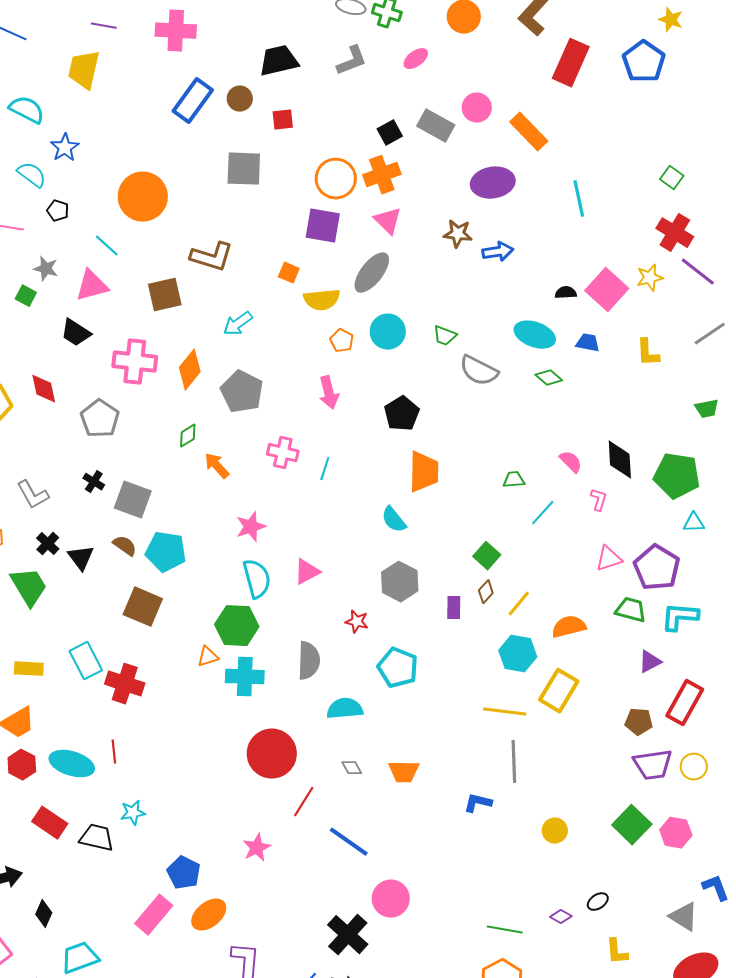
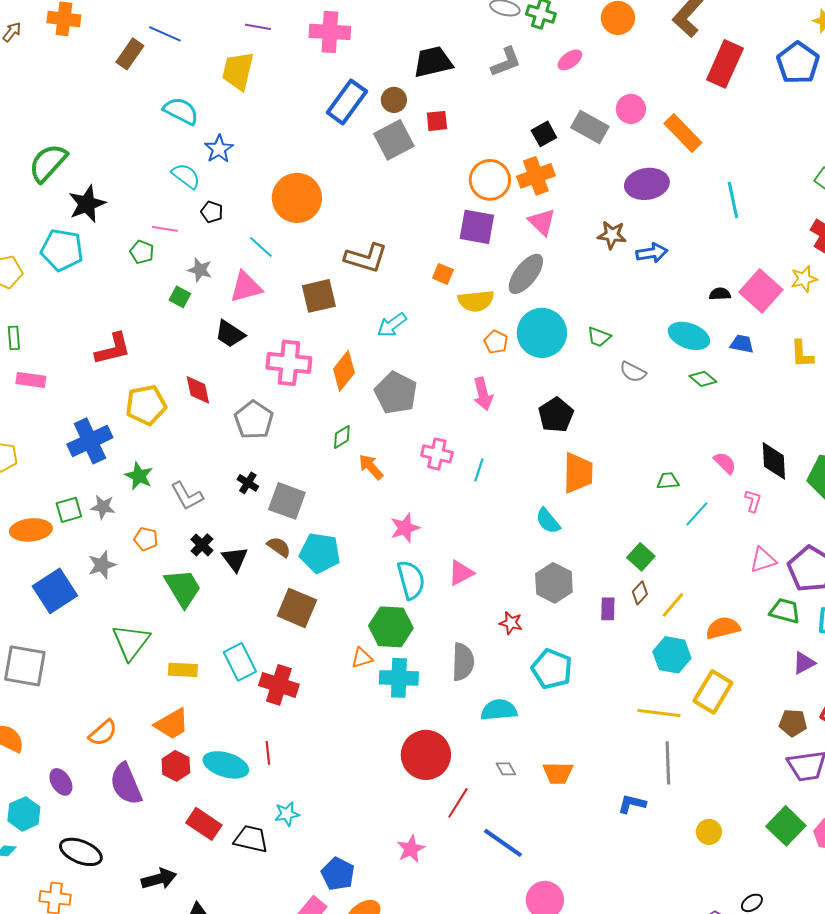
gray square: (244, 169) -> (394, 140), moved, turned -30
cyan circle: (388, 332) -> (542, 333), size x1.4
gray semicircle: (479, 371) -> (633, 372), size x0.7

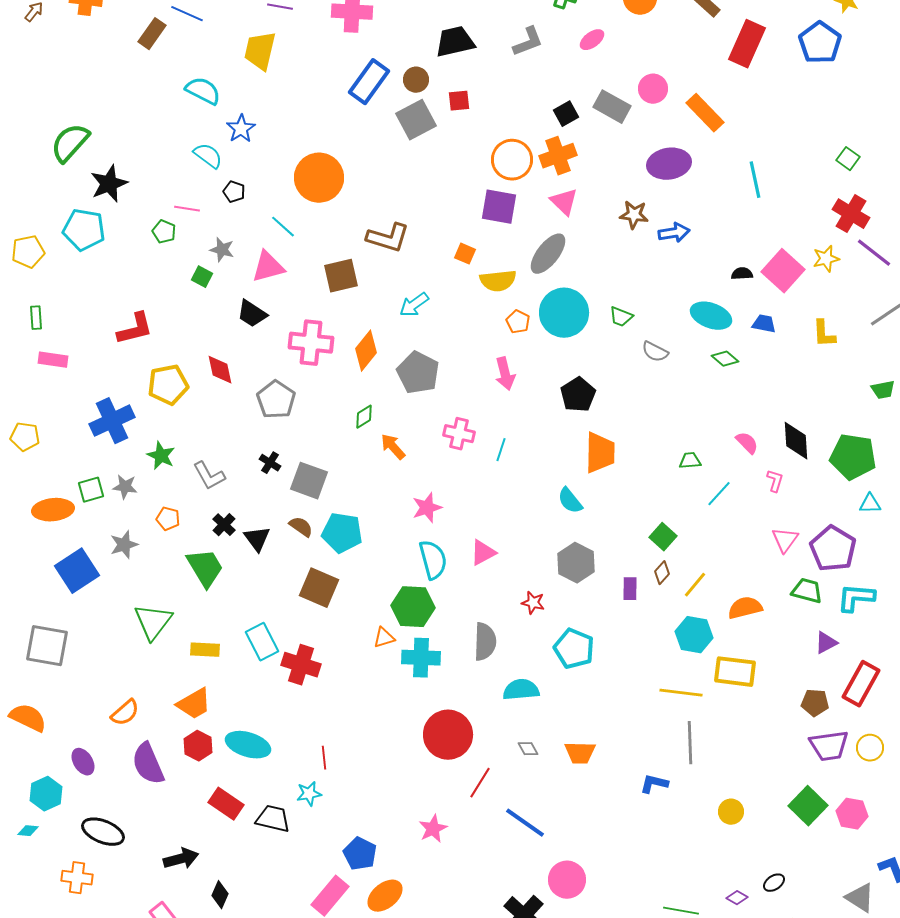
pink triangle: (763, 560) -> (785, 540), turned -36
yellow rectangle: (713, 692) -> (735, 672), turned 66
red line: (268, 753) -> (324, 758), moved

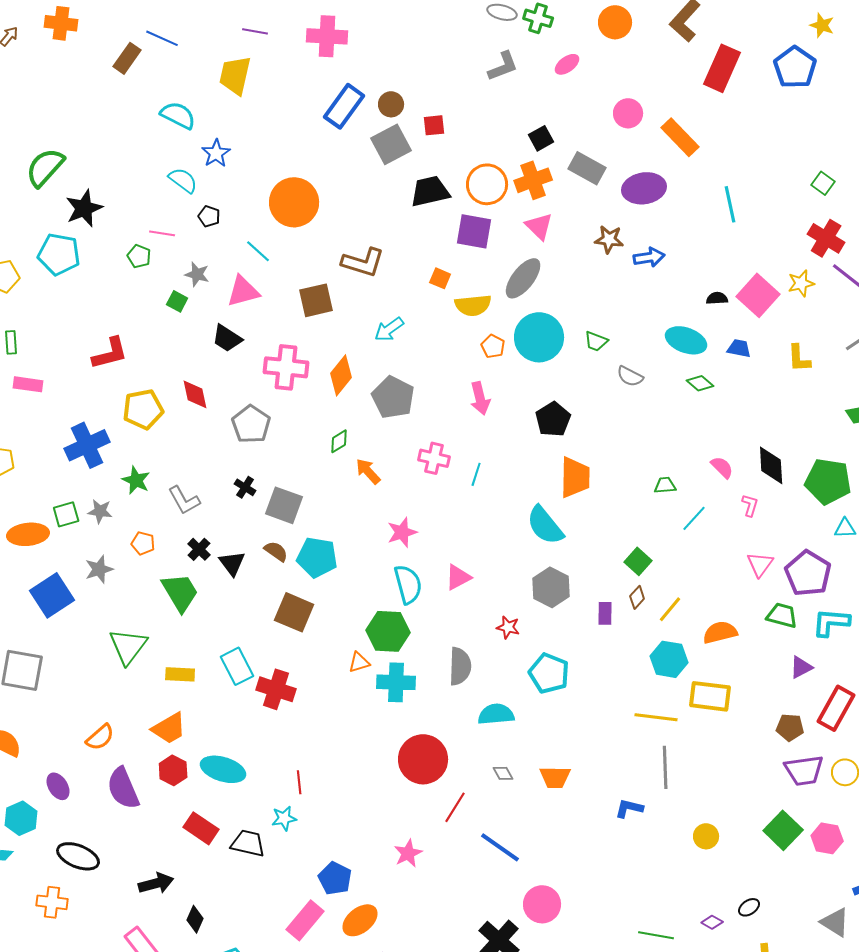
black trapezoid: (455, 42) -> (430, 191), moved
gray rectangle: (612, 107) -> (587, 168), moved
cyan semicircle: (570, 501) -> (545, 525), size x1.5

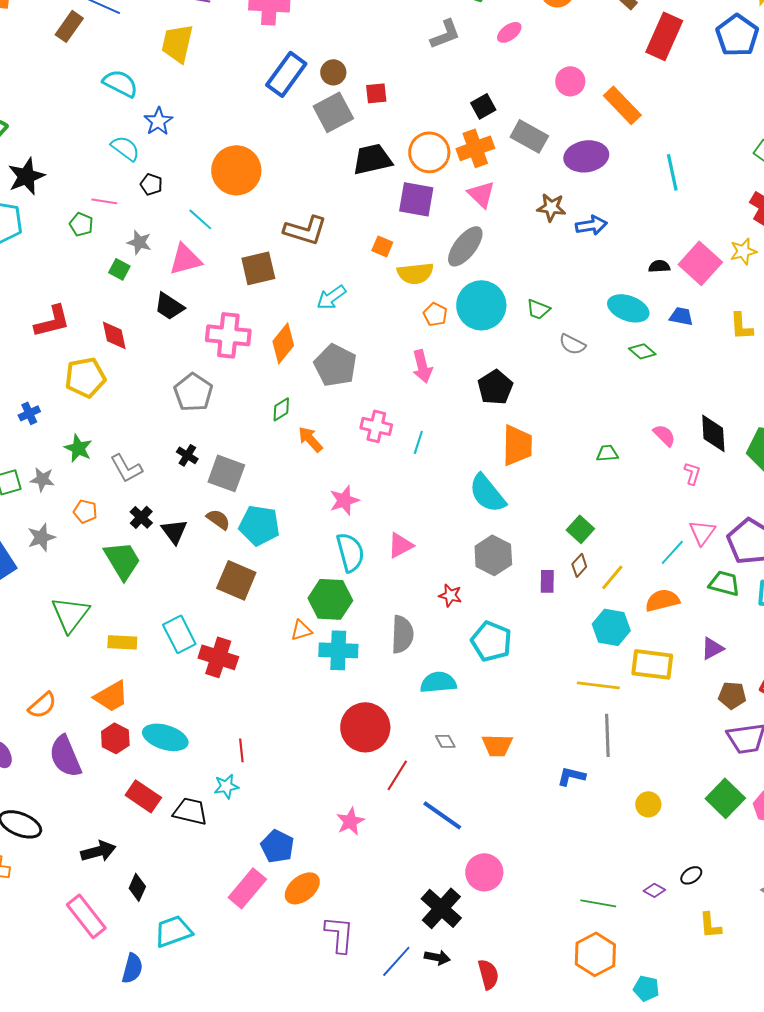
red diamond: (195, 394) -> (114, 335), moved
blue cross: (87, 445) -> (29, 413), size x0.5
cyan line: (694, 518) -> (672, 552), moved
purple triangle: (801, 667) -> (712, 648), moved

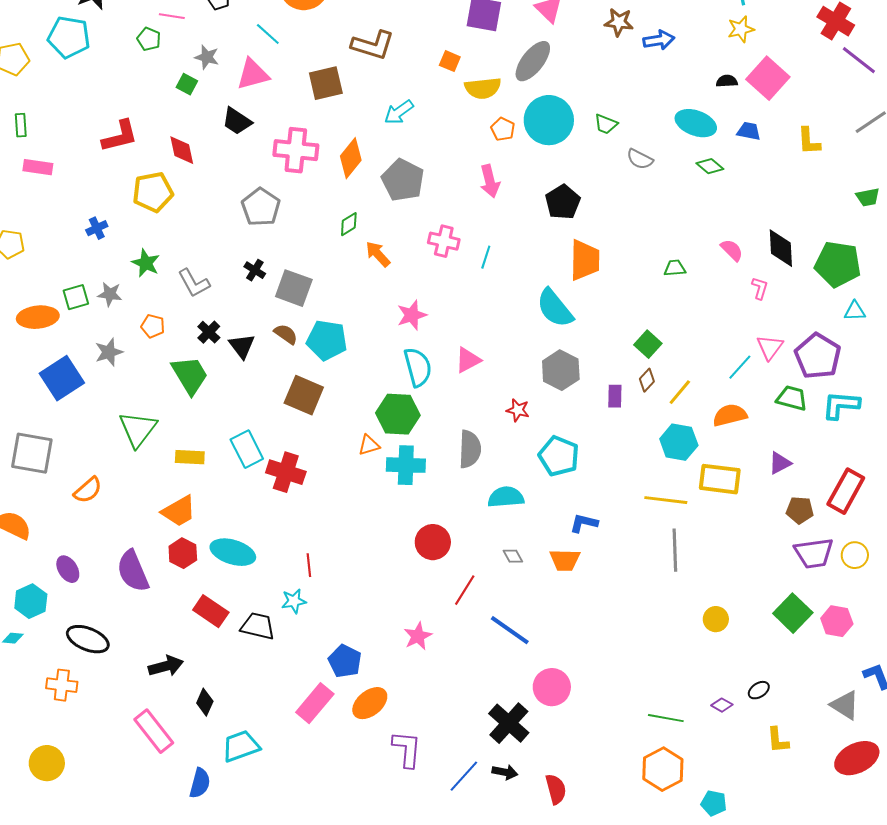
yellow star: (743, 251) -> (741, 29), moved
orange semicircle: (42, 705) -> (88, 490), moved
red circle: (365, 727) -> (433, 542), size x0.7
blue L-shape: (571, 776) -> (584, 523), moved

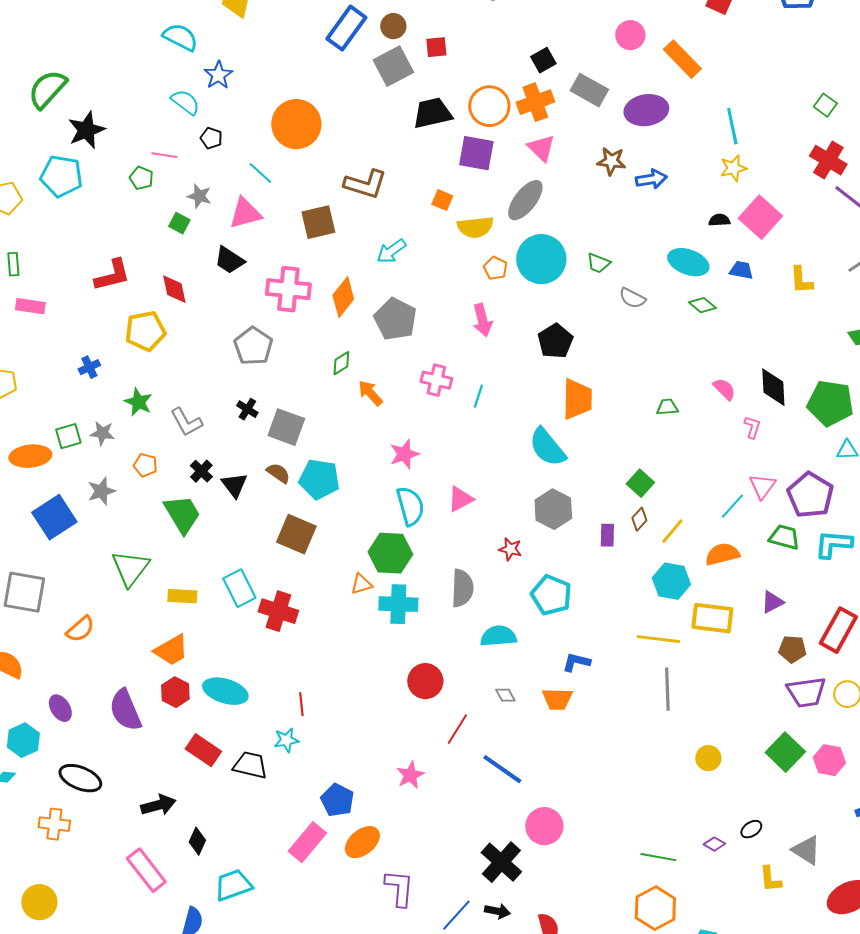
gray triangle: (845, 705) -> (806, 850), moved

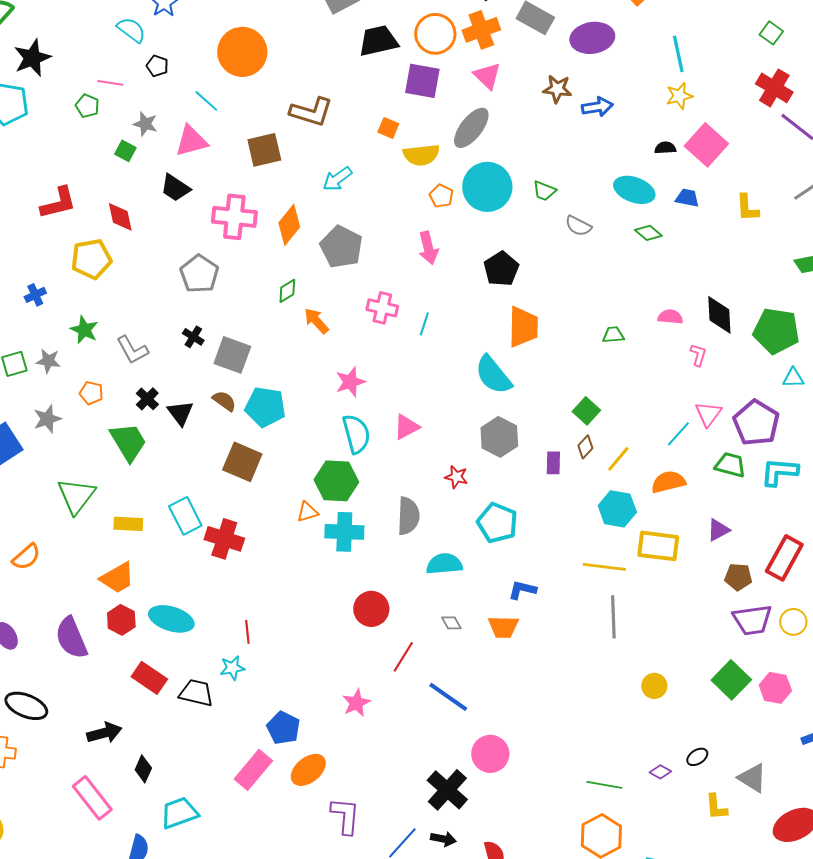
pink semicircle: (724, 389) -> (670, 317), turned -40

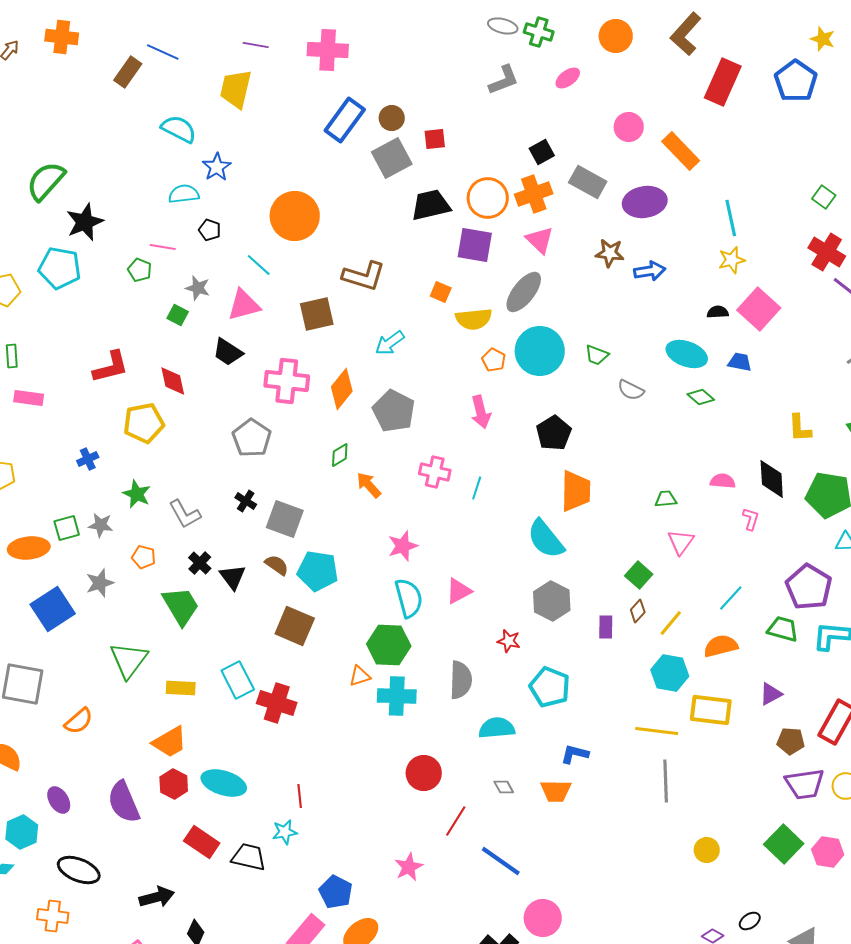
cyan semicircle: (131, 30) -> (184, 194), turned -44
yellow L-shape: (747, 208) -> (800, 428), moved
pink triangle: (708, 414) -> (681, 542), moved

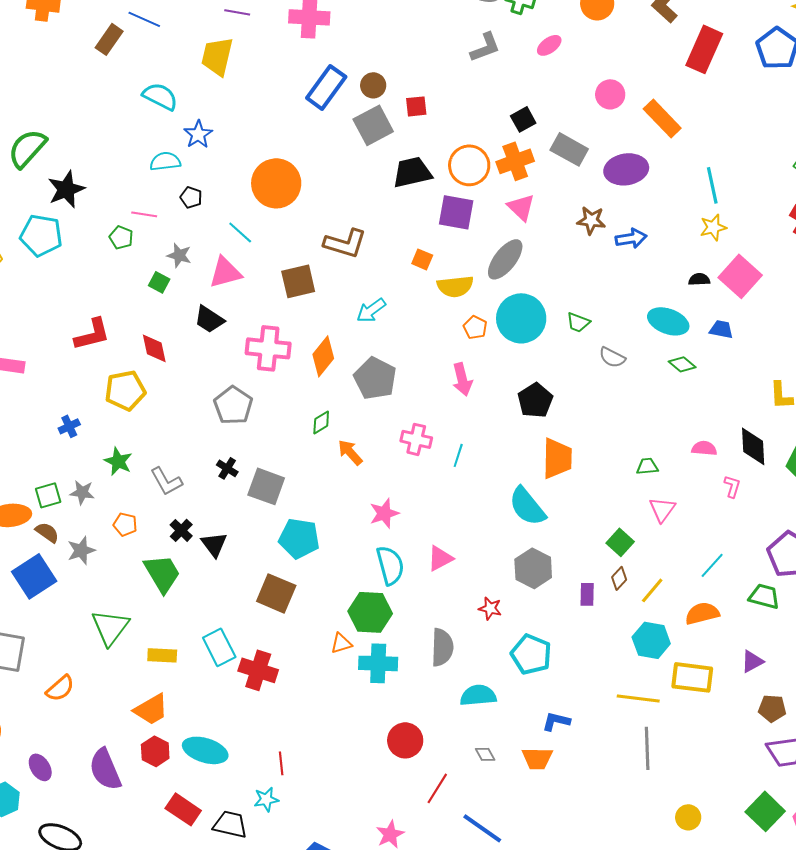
brown semicircle: (277, 565) -> (47, 532), moved

